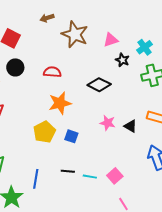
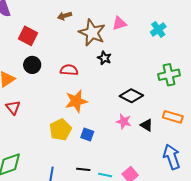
pink triangle: (111, 40) -> (119, 23), moved
cyan cross: (145, 47) -> (158, 29), moved
black star: (122, 60) -> (104, 58), moved
black diamond: (99, 85) -> (131, 96), moved

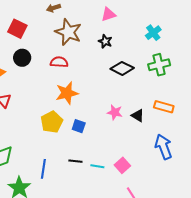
cyan cross: (158, 29) -> (153, 33), moved
brown star: (92, 33) -> (68, 32), moved
black star: (104, 58) -> (105, 41), moved
black diamond: (131, 96) -> (122, 68), moved

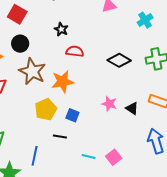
brown star: (68, 32) -> (32, 71), moved
cyan cross: (153, 33) -> (145, 20), moved
black star: (105, 41) -> (61, 29), moved
red semicircle: (59, 62) -> (75, 51), moved
black line: (75, 161) -> (60, 137), moved

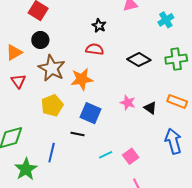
black star: (61, 29) -> (99, 26), moved
yellow pentagon: (46, 109) -> (52, 105), moved
blue square: (72, 115) -> (91, 113), size x1.5
cyan line: (89, 157) -> (106, 155), turned -40

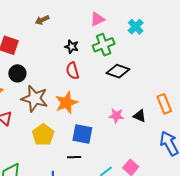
red semicircle: (95, 49) -> (73, 71), turned -102
green cross: (176, 59) -> (104, 45), moved
orange rectangle: (177, 101) -> (164, 104), turned 60

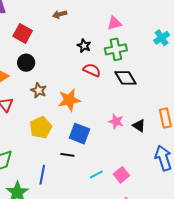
cyan cross: (136, 27) -> (162, 38), moved
red semicircle: (73, 71) -> (92, 70), moved, turned 120
black diamond: (118, 71) -> (125, 78), turned 30
brown star: (35, 99) -> (39, 90), size x0.6

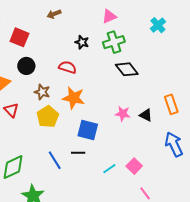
red semicircle: (92, 70) -> (68, 67), moved
orange star: (69, 100) -> (74, 98), turned 30
yellow pentagon: (41, 128) -> (48, 117), moved
blue line: (42, 175) -> (55, 160), moved, turned -36

